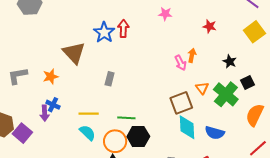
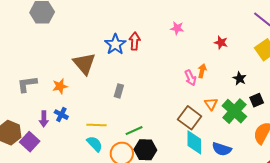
brown square: (181, 103) -> (190, 118), turned -35
purple arrow: (45, 113) -> (44, 119), moved
green line: (126, 118) -> (134, 131), turned -30

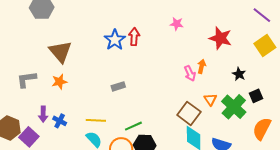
red star: (221, 42) -> (220, 38), size x1.6
brown triangle: (84, 63) -> (60, 52), moved
gray rectangle: (119, 91) -> (118, 86), turned 56
blue cross: (61, 115) -> (60, 121), moved

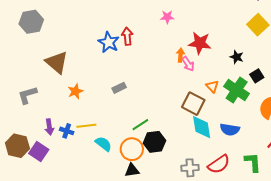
red star: (220, 38) -> (200, 43), moved
orange arrow: (202, 66) -> (180, 55), moved
orange star: (59, 82) -> (75, 91), moved
yellow line: (96, 120) -> (86, 126), moved

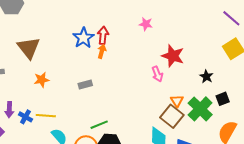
orange arrow: (180, 55) -> (102, 51), moved
brown square: (193, 104) -> (172, 116), moved

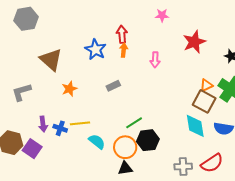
blue star: (83, 38) -> (96, 50), moved
red star: (173, 56) -> (194, 42), turned -30
pink arrow: (157, 74) -> (155, 60), moved, turned 35
orange triangle: (177, 101) -> (206, 85), turned 48

